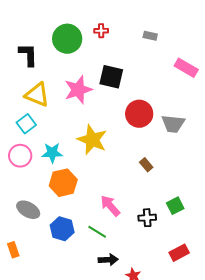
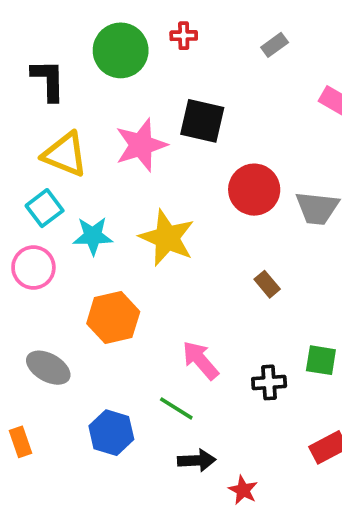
gray rectangle: (150, 36) -> (275, 45), turned -48
cyan star: (52, 153) -> (93, 236), moved
green square: (175, 206) -> (321, 360), turned 36
blue hexagon: (62, 229) -> (111, 433), moved

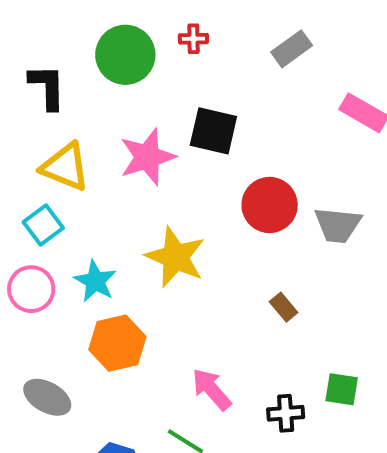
gray rectangle: (275, 45) -> (292, 49), size x1.4
cyan star: (93, 236) -> (95, 281), moved, turned 30

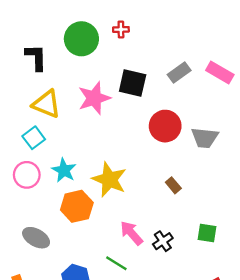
gray rectangle: (292, 49) -> (179, 73), moved
yellow star: (175, 257) -> (109, 180), moved
black cross: (286, 413) -> (163, 241), moved, turned -30

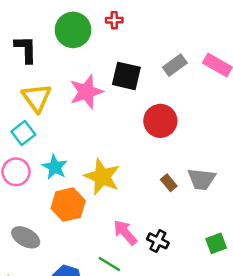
yellow triangle: (47, 104) -> (37, 98), turned 32
gray trapezoid: (205, 138) -> (202, 179), moved
green square: (207, 233) -> (216, 243), moved, turned -30
black cross: (163, 241) -> (158, 241), turned -30

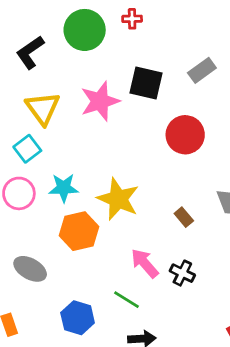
black L-shape: (26, 49) -> (30, 52), turned -124
cyan star: (55, 167) -> (64, 188), turned -30
brown rectangle: (169, 183) -> (184, 217), moved

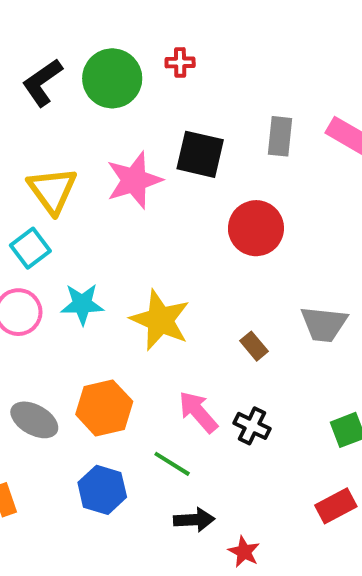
black L-shape: (30, 52) -> (42, 82), moved
gray rectangle: (202, 70) -> (280, 136), turned -48
orange hexagon: (79, 231) -> (104, 408), moved

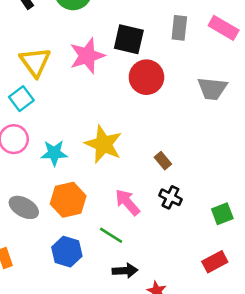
red circle: (256, 228) -> (146, 77), moved
cyan star: (82, 304) -> (54, 153), moved
gray trapezoid: (324, 324) -> (212, 89), moved
black cross: (252, 426) -> (171, 197), moved

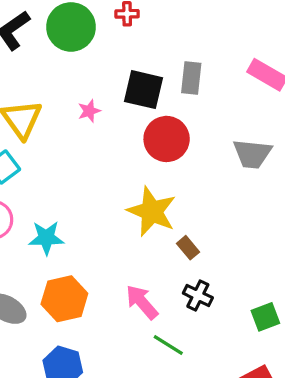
gray rectangle: (179, 28) -> (191, 78), moved
pink star: (87, 56) -> (89, 111), size x0.5
yellow star: (103, 144) -> (152, 211), moved
green line: (111, 235) -> (168, 345), moved

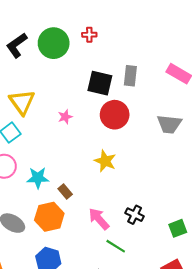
pink star: (89, 111) -> (65, 117), moved
yellow star: (152, 211) -> (105, 161), size x0.7
brown rectangle: (188, 248) -> (65, 191), moved

